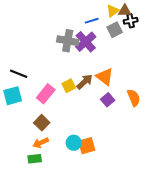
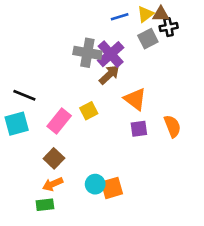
blue line: (92, 21) -> (120, 17), moved
brown arrow: (85, 82) -> (109, 75), moved
purple square: (108, 100) -> (139, 129), turned 32

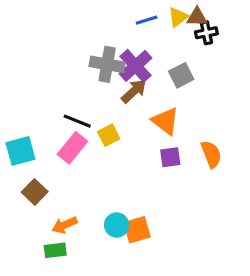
gray square: (148, 39) -> (181, 75), moved
black line: (24, 95) -> (77, 121), moved
brown square: (54, 158) -> (35, 192), moved

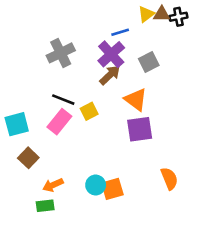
blue line: (147, 20) -> (120, 32), moved
black cross: (206, 33) -> (178, 17), moved
gray cross: (107, 64) -> (61, 53), moved, turned -36
orange semicircle: (211, 154) -> (169, 179), moved
purple square: (170, 157) -> (140, 129), size x1.5

